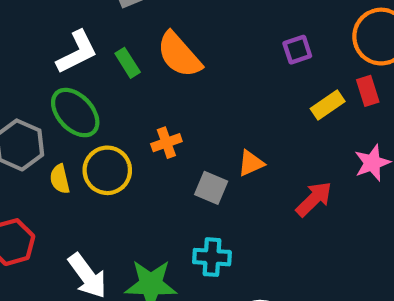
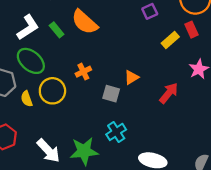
cyan cross: (212, 257) -> (116, 132), turned -30

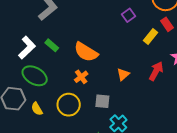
orange semicircle: (85, 22) -> (86, 52), moved
yellow circle: (52, 91) -> (69, 105), moved
red arrow: (169, 93) -> (156, 71), moved
gray square: (111, 94) -> (102, 101), moved

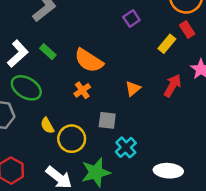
purple square: (129, 15) -> (131, 19), moved
yellow circle: (69, 105) -> (72, 139), moved
yellow semicircle: (37, 109) -> (47, 126), moved

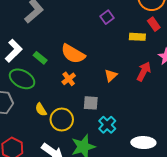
yellow rectangle: (167, 44) -> (137, 37), turned 56
green rectangle: (48, 52) -> (40, 58), moved

